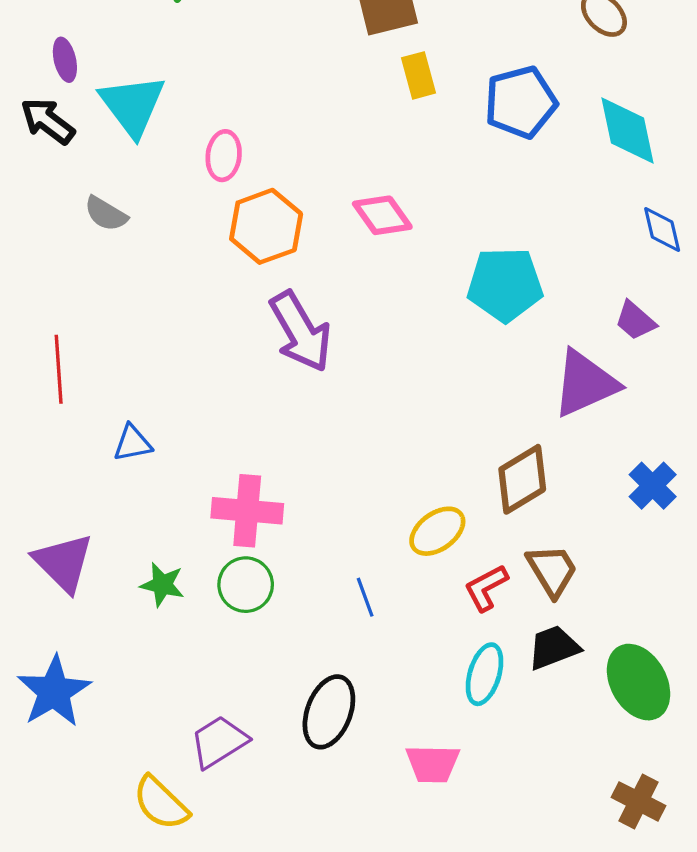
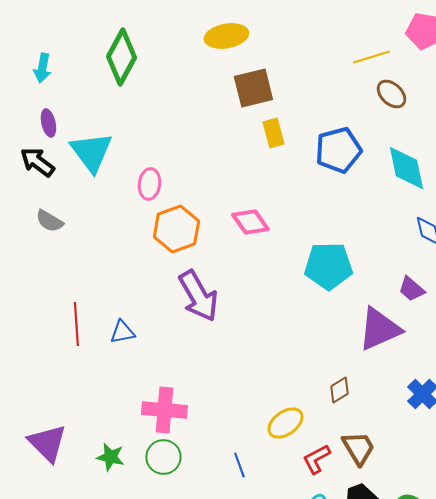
gray semicircle: (106, 214) -> (49, 221), moved
red line: (59, 369) -> (76, 324), moved
blue triangle: (132, 443) -> (122, 332), moved
brown diamond: (522, 479) -> (339, 390), size x0.6

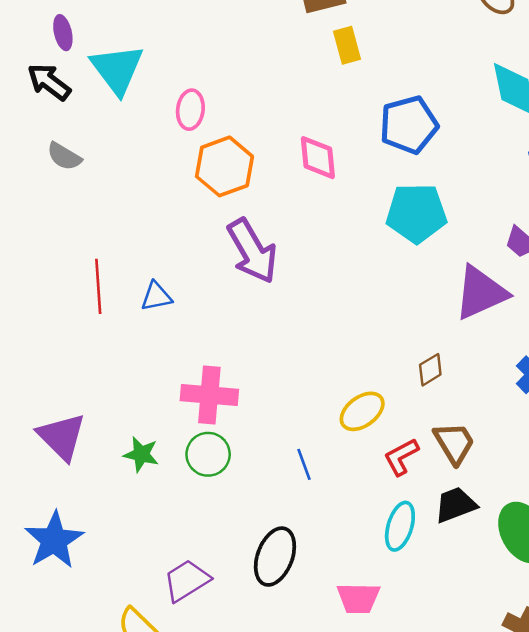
blue pentagon: (338, 150) -> (409, 125), moved
pink diamond: (250, 222) -> (318, 158), turned 30

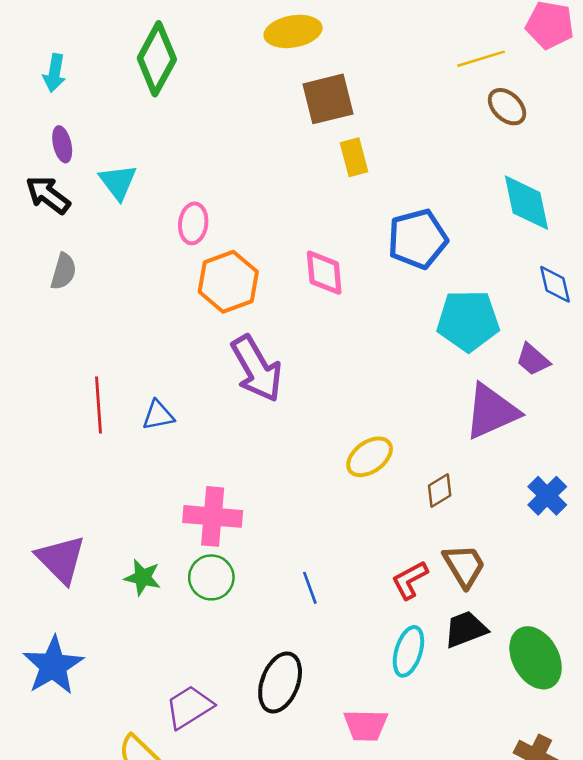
cyan triangle: (117, 69) -> (118, 182), size x0.7
gray semicircle: (64, 156) -> (63, 271), turned -105
cyan pentagon: (416, 213) -> (468, 321), moved
yellow ellipse: (362, 411) -> (370, 457), moved

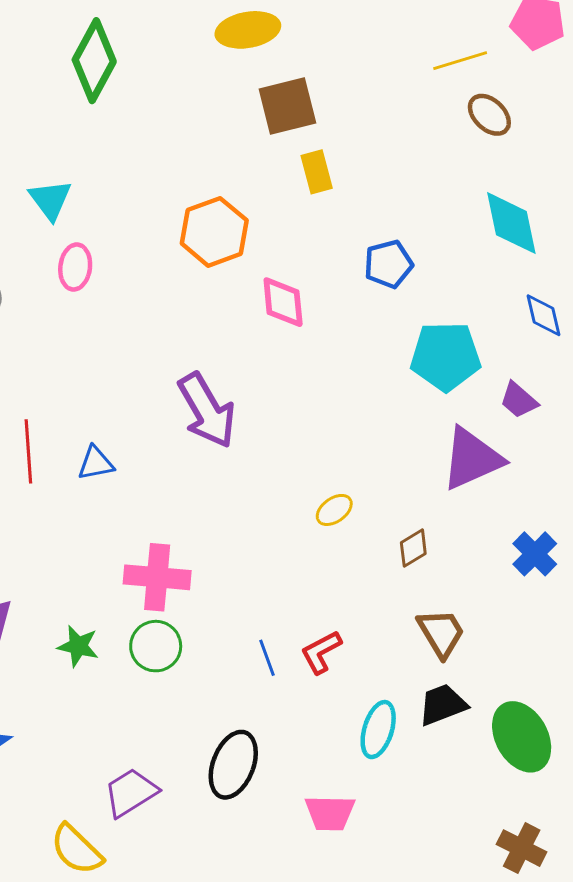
pink ellipse: (193, 223) -> (75, 267), moved
blue pentagon: (418, 239) -> (388, 264), size x0.7
orange hexagon: (228, 282) -> (214, 232), moved
yellow ellipse: (370, 457) -> (334, 510), size x0.7
red L-shape: (410, 580) -> (321, 652), moved

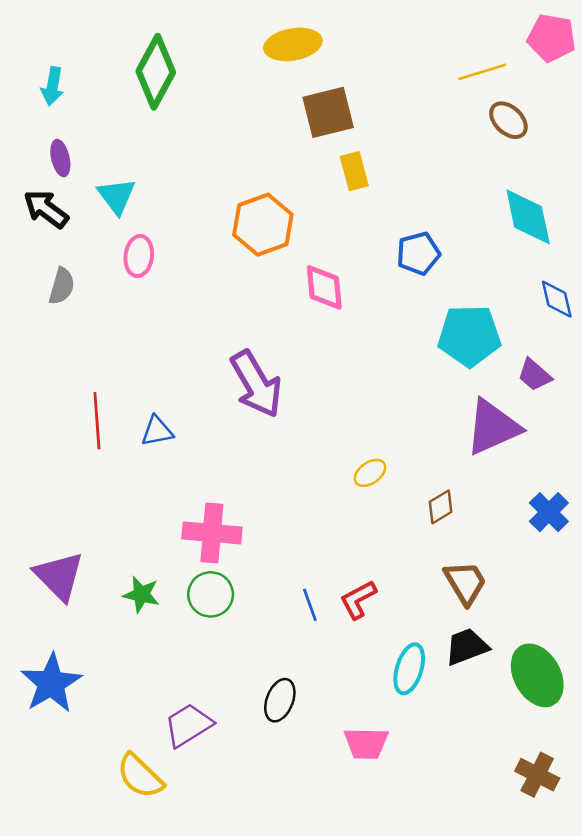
black ellipse: (233, 765) -> (280, 700), size x0.7

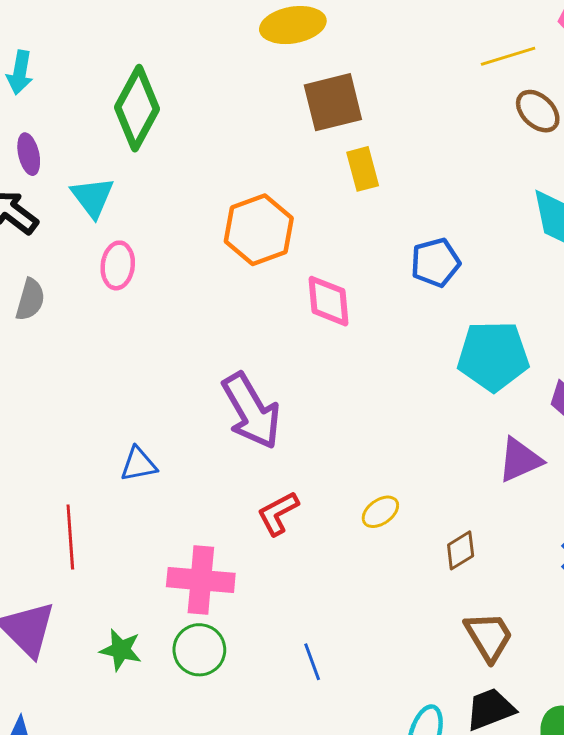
green diamond: (156, 72) -> (137, 108), moved
red line: (97, 421) -> (70, 537), moved
purple triangle: (493, 427) -> (520, 460), size x0.7
red L-shape: (358, 600) -> (278, 513), moved

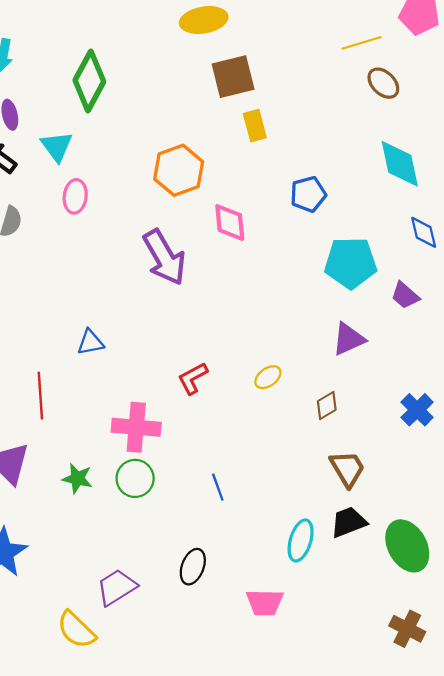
purple arrow: (251, 411) -> (164, 257), moved
purple triangle: (520, 460) -> (348, 339), moved

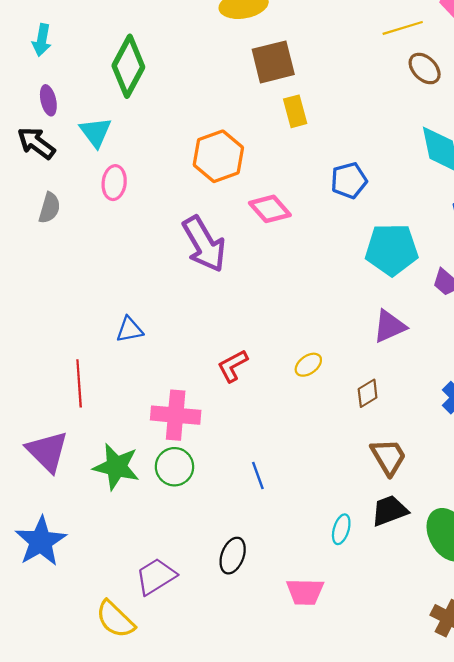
pink diamond: (230, 223) -> (270, 209), turned -36
green star: (77, 478) -> (116, 467), size x1.5
cyan ellipse: (301, 540) -> (341, 529), size x0.7

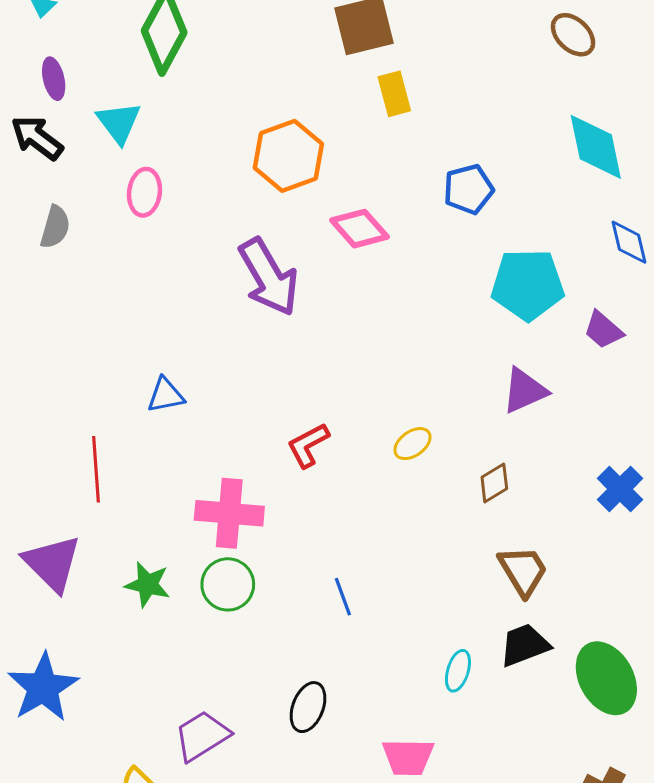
green star: (116, 467) -> (148, 584), size x0.7

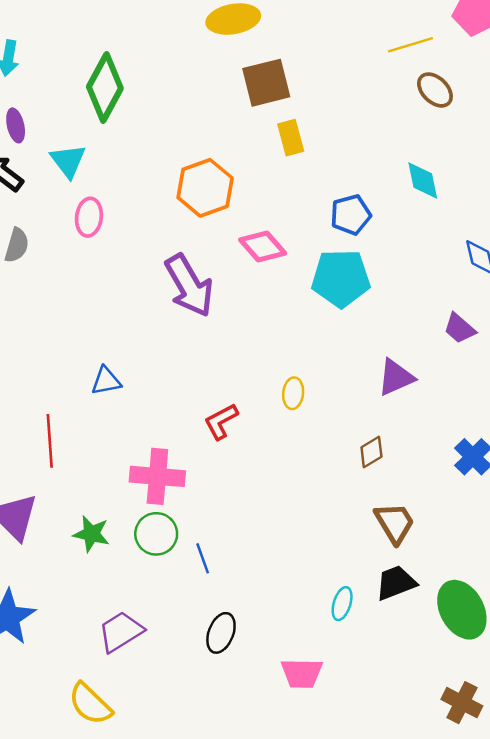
cyan diamond: (596, 147) -> (423, 180), moved, size x0.7
cyan pentagon: (528, 285) -> (341, 278), moved
yellow ellipse: (413, 444) -> (293, 393), moved, turned -48
blue line: (343, 597) -> (203, 558), moved
purple trapezoid: (202, 736) -> (121, 632), moved

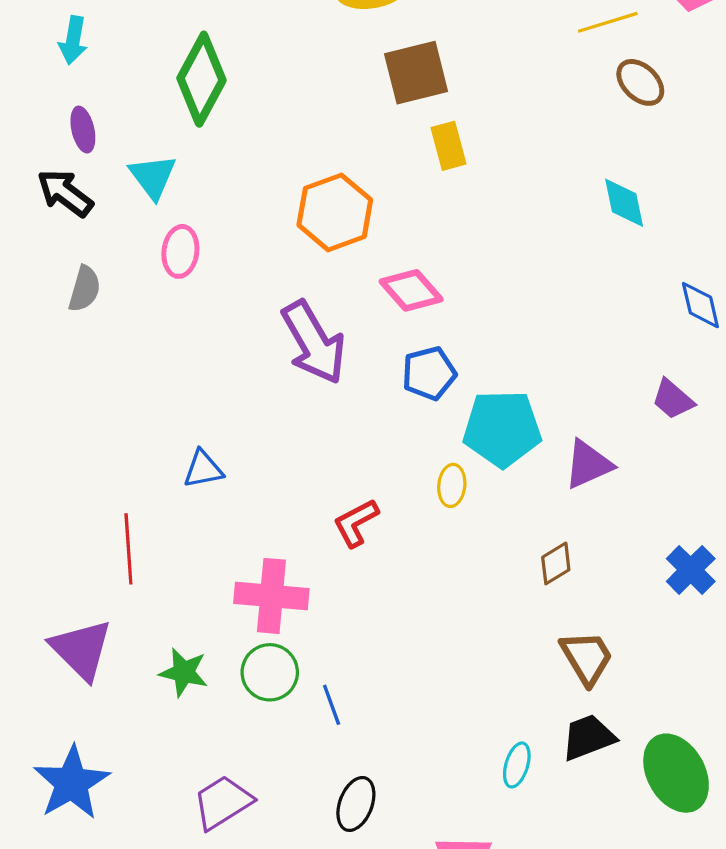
blue pentagon: (351, 215) -> (429, 373), moved
cyan pentagon: (341, 278) -> (502, 429), moved

